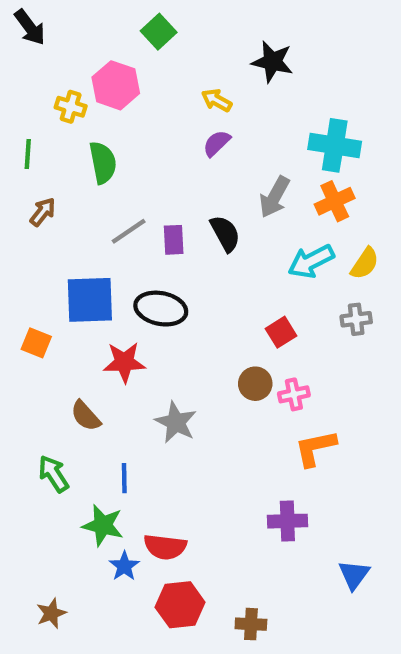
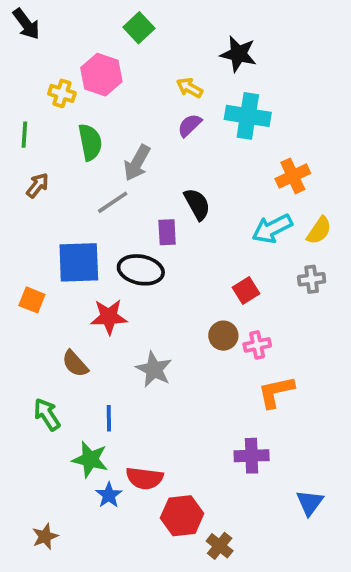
cyan cross: (335, 145) -> (248, 116), moved
gray arrow: (275, 197) -> (137, 163), moved
purple rectangle: (174, 240) -> (167, 232), moved
red hexagon: (180, 605) -> (182, 516), moved
brown cross: (251, 624) -> (220, 546), turned 36

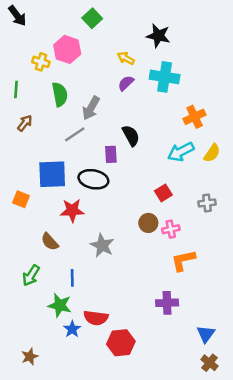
gray cross: (312, 279) -> (207, 203), moved
green arrow: (47, 414) -> (31, 275), turned -115
brown cross: (220, 546) -> (209, 363), moved

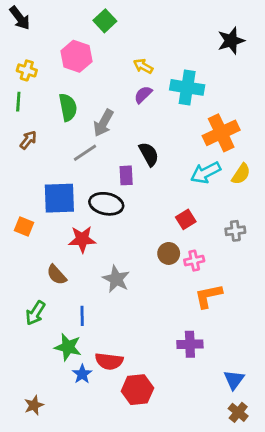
black star: (158, 36) -> (231, 41), moved, turned -30
yellow cross: (41, 62) -> (27, 70), moved
orange cross: (195, 117) -> (221, 133), size x1.4

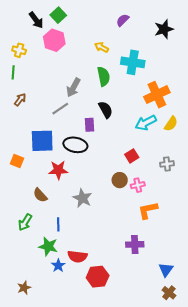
black arrow: (20, 18) -> (36, 20), moved
green square: (105, 21) -> (58, 15), moved
purple semicircle: (143, 95) -> (123, 20), moved
green semicircle: (68, 107) -> (104, 76), moved

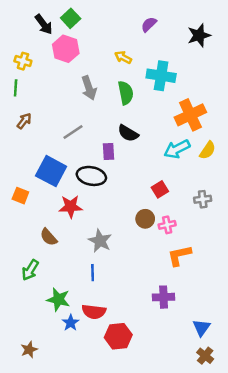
gray arrow: (73, 88) -> (89, 88), moved, turned -48
black semicircle: (106, 110) -> (128, 133), turned 150
blue square: (42, 141) -> (51, 171), turned 30
blue line: (58, 224) -> (93, 273), moved

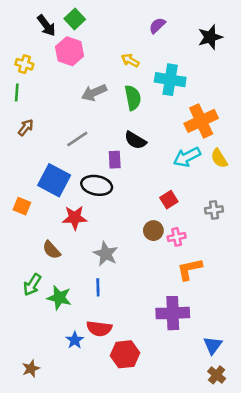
gray arrow: (89, 88) -> (94, 93), turned 85
yellow semicircle: (208, 150) -> (219, 158), turned 114
purple cross: (164, 297) -> (173, 313), size x1.4
green star: (58, 299) -> (59, 298), moved

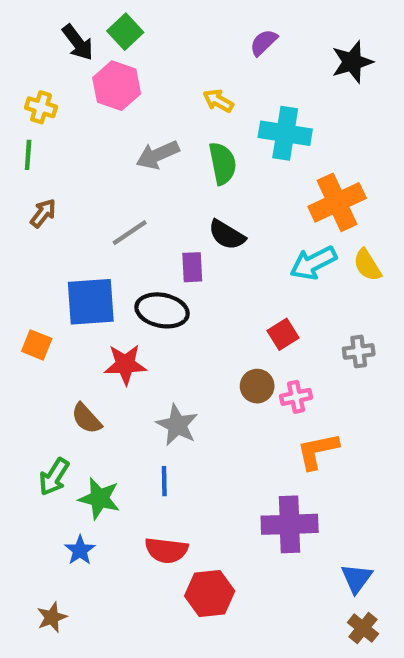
blue square: (54, 180) -> (91, 302), turned -32
blue star: (75, 340) -> (80, 550), moved

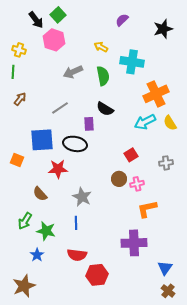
brown star: (52, 617) -> (24, 286), size x1.6

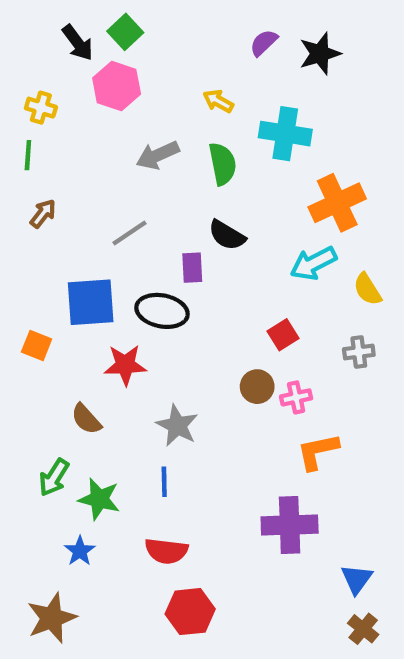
black star: (163, 29) -> (320, 54), moved
yellow semicircle: (170, 123) -> (367, 289), moved
red hexagon: (97, 275) -> (190, 612), moved

